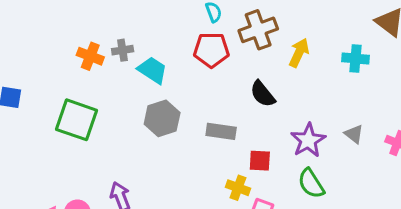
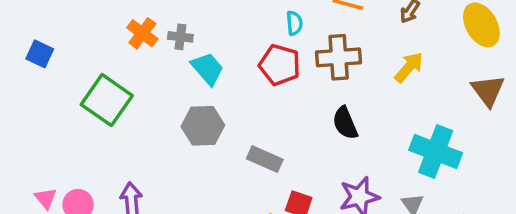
yellow arrow: (299, 53) -> (409, 67), moved
cyan cross: (355, 58) -> (436, 152), moved, size x1.6
black semicircle: (263, 94) -> (345, 123), moved

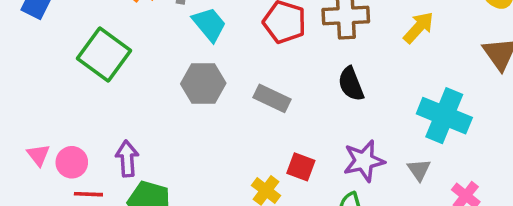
gray rectangle: (265, 159) -> (272, 98), moved

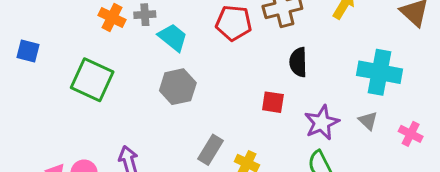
black semicircle: (351, 84) -> (298, 62), turned 32
gray rectangle: (272, 98) -> (210, 150), moved, turned -72
red square: (301, 167) -> (273, 102), moved

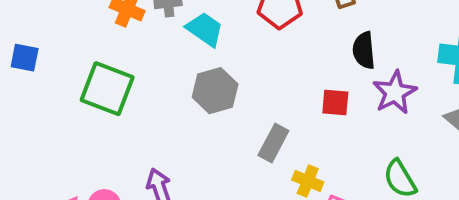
purple star: (322, 123) -> (395, 92), moved
gray rectangle: (210, 150) -> (273, 143), moved

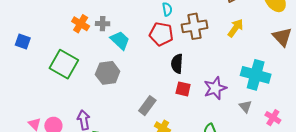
black semicircle: (364, 50) -> (177, 64), moved
gray hexagon: (215, 91) -> (108, 73), moved

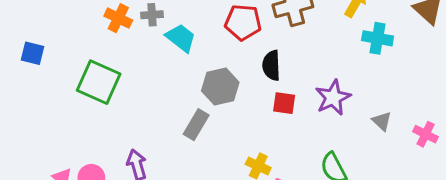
gray hexagon: (108, 73) -> (220, 87), moved
cyan cross: (256, 75) -> (378, 38), moved, size x0.7
gray rectangle: (147, 106) -> (196, 125), moved

